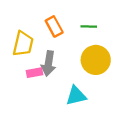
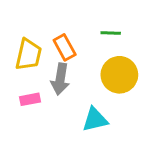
orange rectangle: (54, 26) -> (65, 47), moved
pink rectangle: (35, 73) -> (30, 99), moved

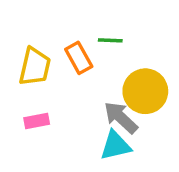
green line: (111, 33) -> (110, 40), moved
gray arrow: (60, 79) -> (121, 118), moved, turned 124

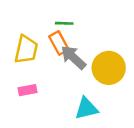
green line: (110, 40) -> (64, 23), moved
gray arrow: (121, 118) -> (73, 57), moved

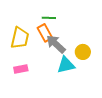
yellow circle: (109, 68) -> (83, 52), size x0.6
cyan triangle: (86, 108) -> (66, 65), moved

